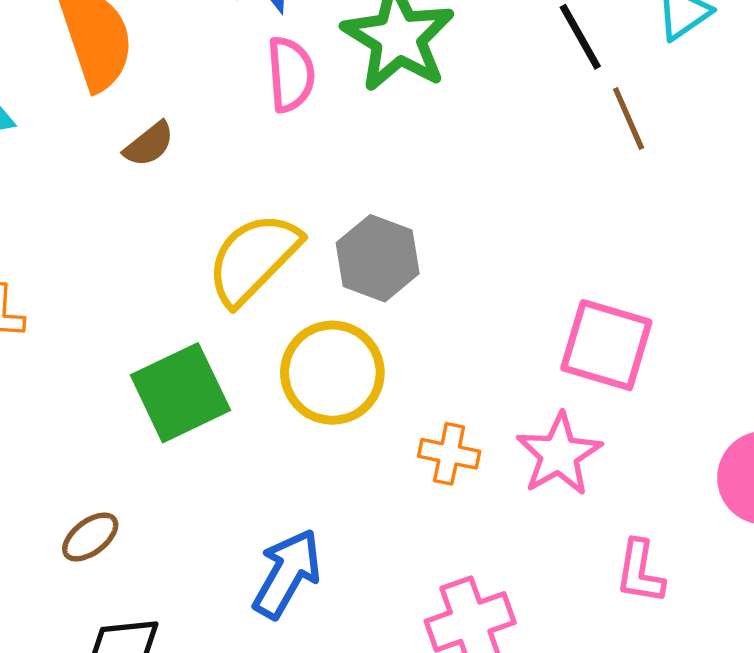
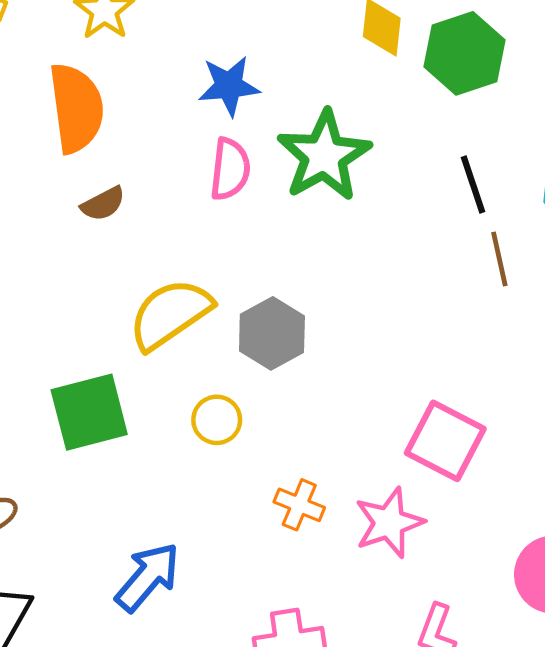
yellow circle: (332, 373) -> (217, 420), size x0.6

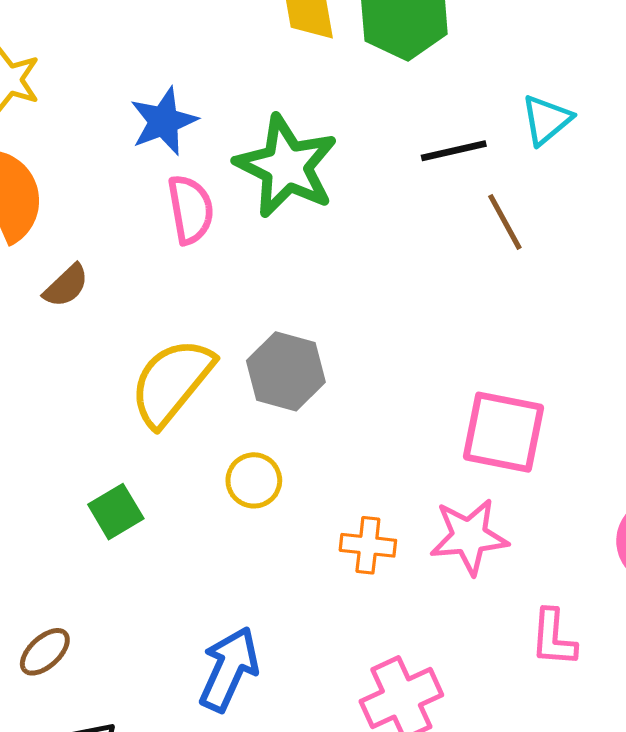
black line: (473, 184) -> (454, 151), turned -68
green square: (89, 412) -> (116, 512), size x0.6
pink star: (389, 523) -> (469, 537), turned 30

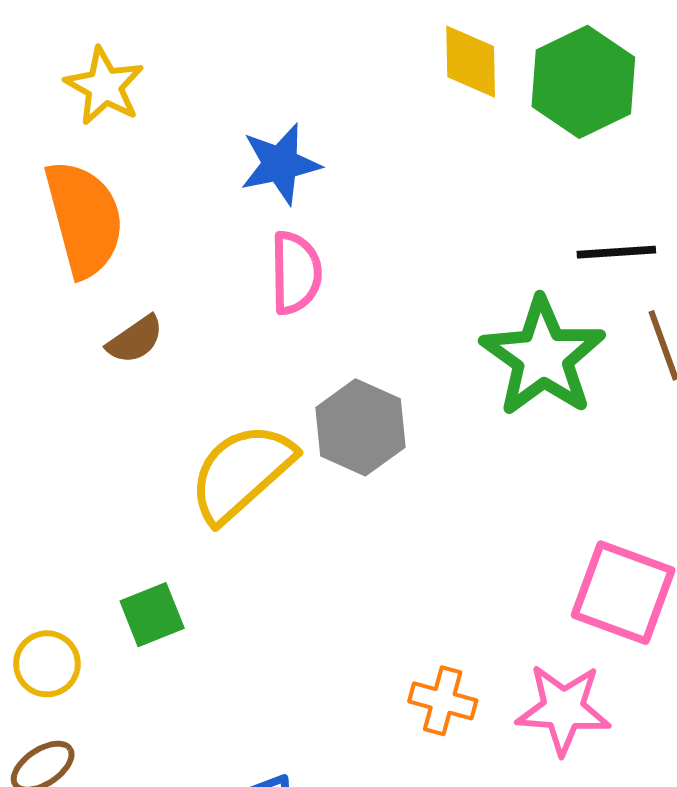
green star: (286, 166) -> (543, 357), moved
gray hexagon: (286, 371) -> (360, 427), moved
yellow circle: (254, 480) -> (47, 664), moved

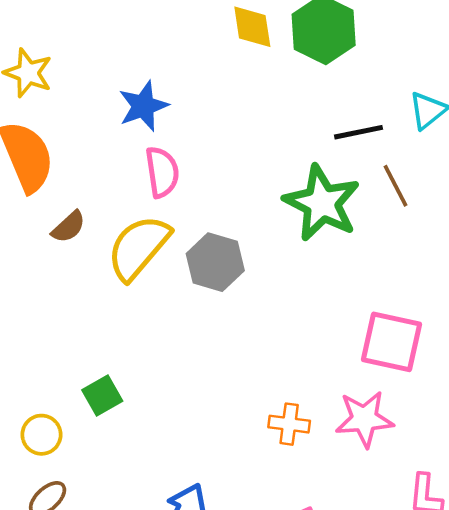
yellow semicircle: (242, 473) -> (139, 247), moved

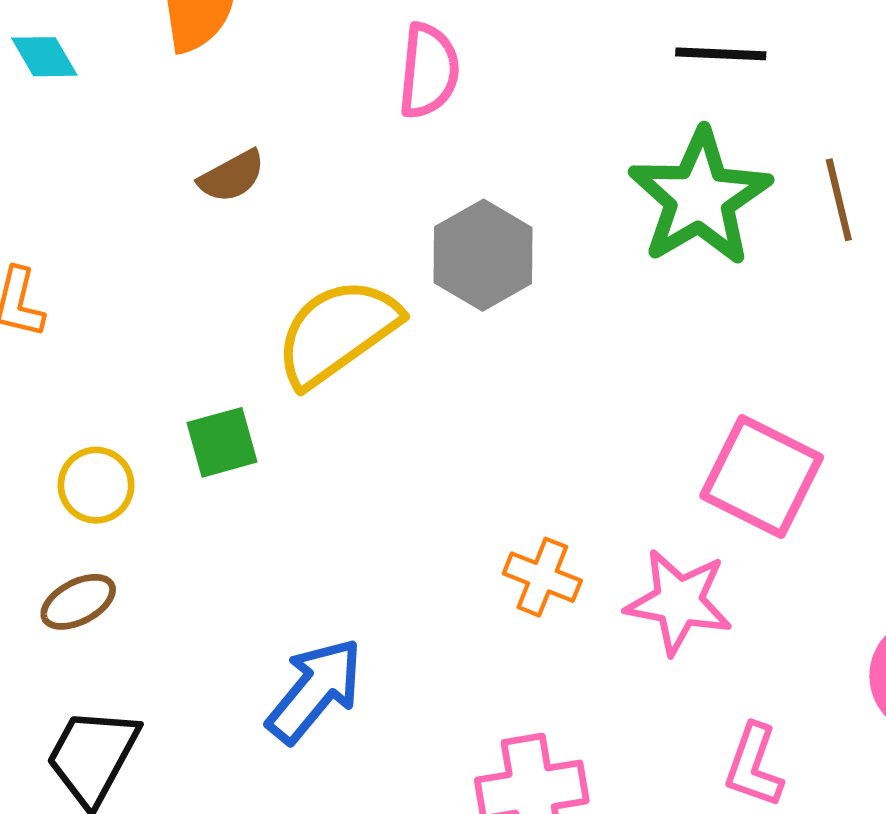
black line: (358, 132) -> (721, 54), moved
brown semicircle: (69, 227) -> (232, 176), moved
yellow semicircle: (139, 247) -> (337, 332), moved

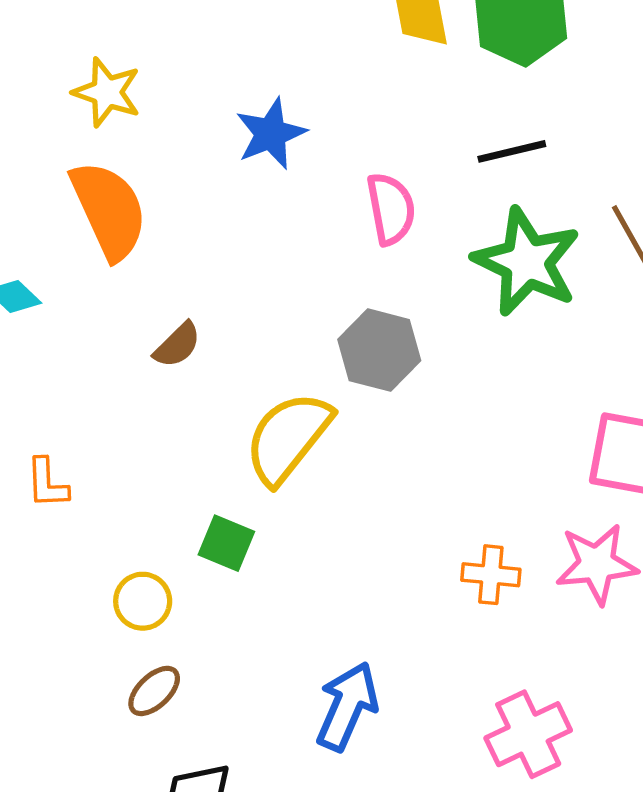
pink semicircle: (429, 71) -> (391, 209), moved
green square: (222, 442) -> (226, 543), turned -36

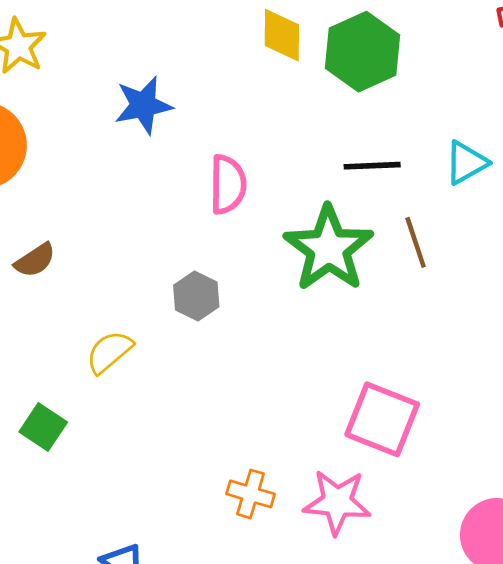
black line: (512, 151) -> (372, 166), moved
gray hexagon: (379, 350) -> (196, 296), size x0.7
yellow semicircle: (288, 438) -> (109, 352), size x0.6

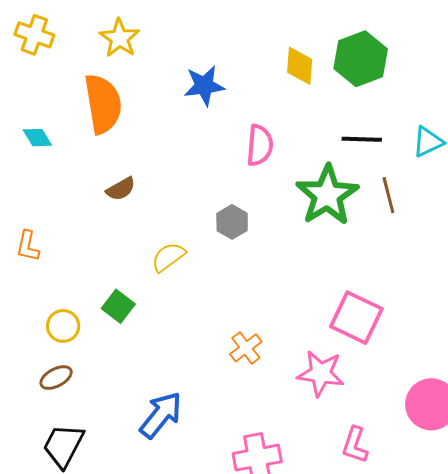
yellow diamond: (282, 35) -> (300, 66), moved
orange cross: (251, 494) -> (246, 348), moved, turned 32

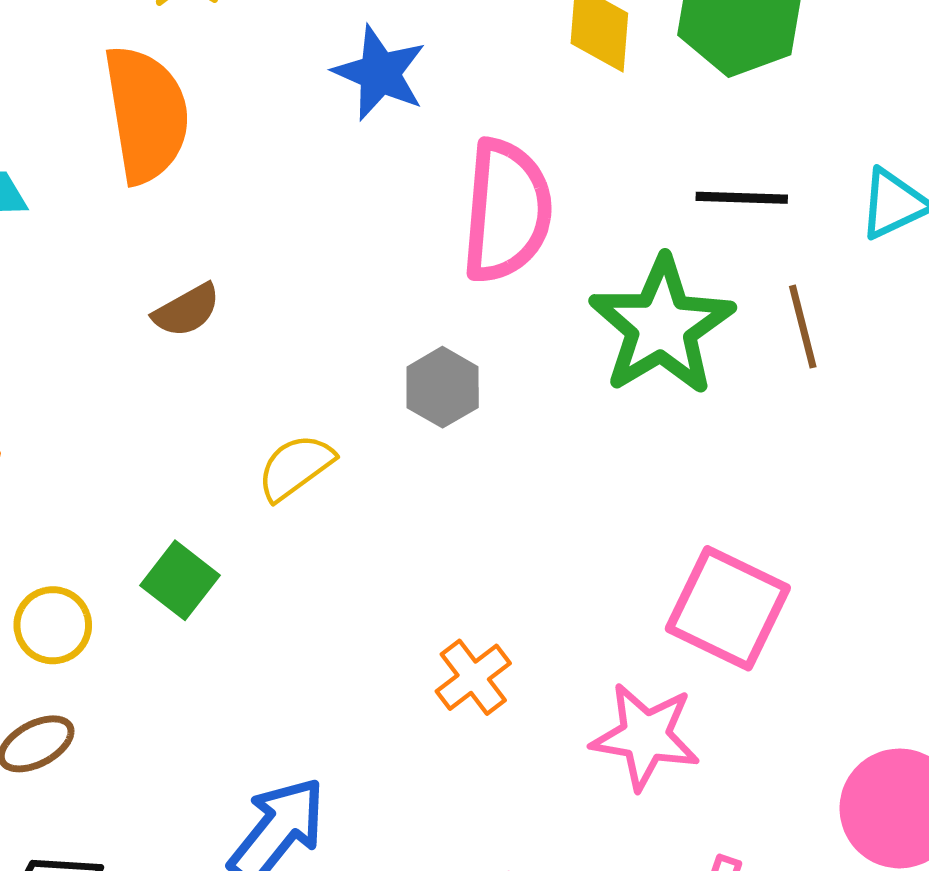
blue star: (204, 86) -> (380, 73), turned 30
pink semicircle: (260, 145) -> (507, 211), size x1.5

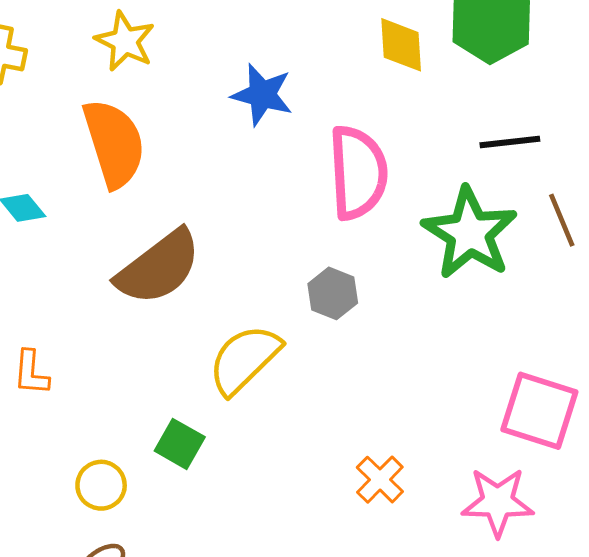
brown semicircle: (187, 310) -> (159, 267), size x2.0
yellow semicircle: (296, 467) -> (244, 359), size x1.5

